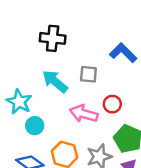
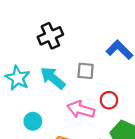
black cross: (53, 38) -> (50, 36), turned -30
cyan star: (19, 102) -> (18, 78), moved

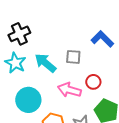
black cross: (50, 36) -> (19, 34), moved
cyan circle: (33, 121) -> (28, 100), size x1.6

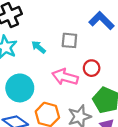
cyan arrow: (45, 63) -> (39, 47), size x0.6

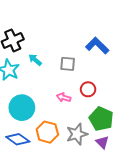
cyan arrow: (39, 47) -> (35, 60), moved
pink arrow: (65, 77) -> (64, 97), size x0.6

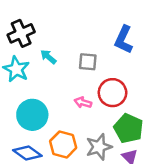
blue L-shape: (97, 46) -> (124, 40), turned -110
red circle: (88, 89) -> (112, 93), size x1.5

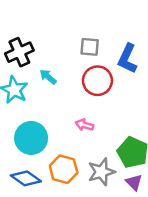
gray square: (88, 62) -> (90, 47), moved
red circle: (112, 93) -> (97, 81), moved

